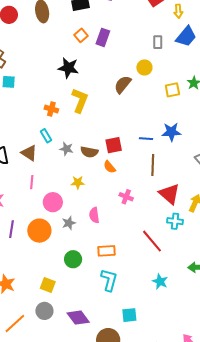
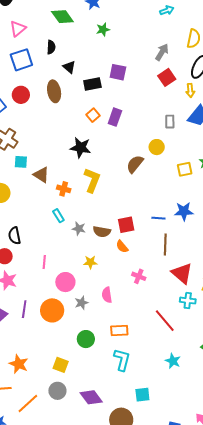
brown triangle: (29, 153) -> (41, 175), moved

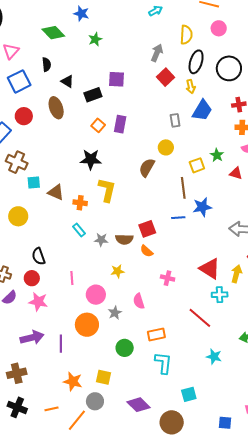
brown line: (165, 245) -> (183, 188), moved
purple line: (24, 309) -> (61, 344), moved
orange star: (19, 364) -> (73, 381), moved
gray circle: (57, 391) -> (95, 401), moved

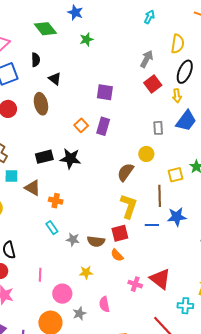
cyan arrow: (156, 11) -> (149, 17), turned -40
purple square: (116, 79) -> (105, 92), moved
black rectangle: (93, 95) -> (44, 157), moved
yellow L-shape: (107, 190) -> (129, 206), moved
red triangle: (210, 269) -> (160, 279), moved

